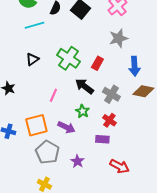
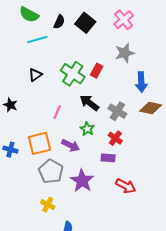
red rectangle: (97, 63) -> (97, 71), moved
purple star: (77, 161) -> (82, 181), size x1.6

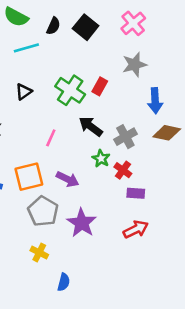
gray cross: (117, 111) -> (125, 137), turned 30
green star: (87, 129) -> (101, 159), moved
purple rectangle: (108, 158) -> (136, 193), moved
red arrow: (126, 186) -> (136, 229), turned -54

